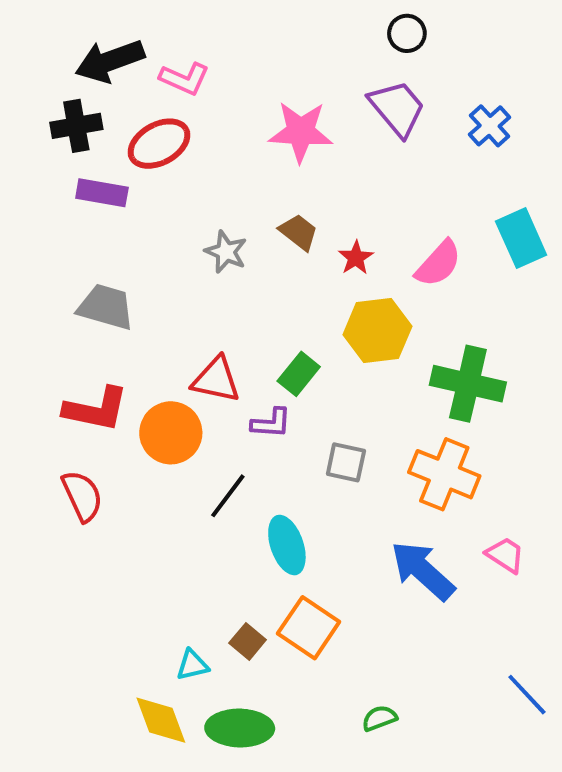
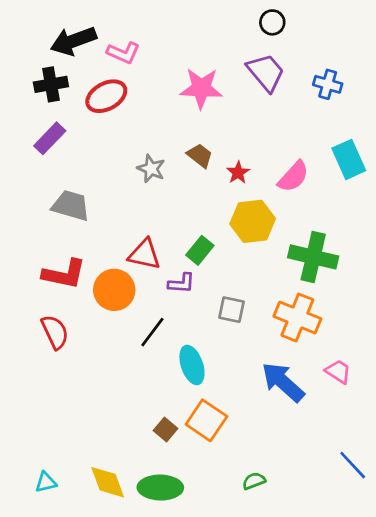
blue cross: (490, 126) -> (328, 84), turned -32
purple rectangle: (102, 193) -> (50, 138), moved, turned -56
cyan triangle: (192, 665) -> (46, 482), moved

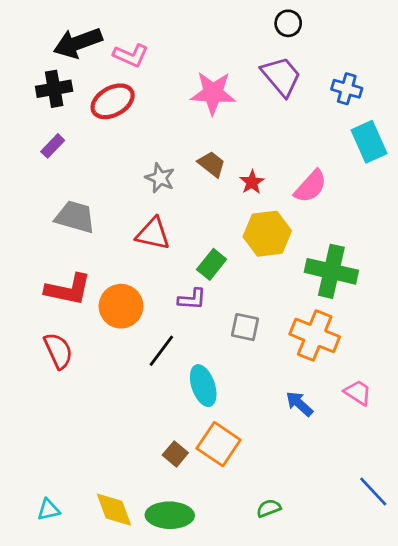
purple rectangle: (50, 138) -> (53, 146), size x0.7
cyan rectangle: (349, 159) -> (369, 142), moved
red triangle: (145, 254) -> (153, 234), moved
blue arrow: (283, 382) -> (299, 404), size x0.6

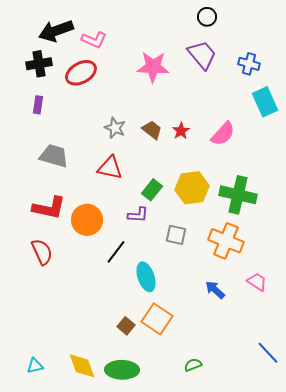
purple rectangle: (53, 146) -> (38, 105), turned -36
brown trapezoid: (212, 164) -> (152, 130), moved
yellow hexagon: (267, 234) -> (192, 188), moved

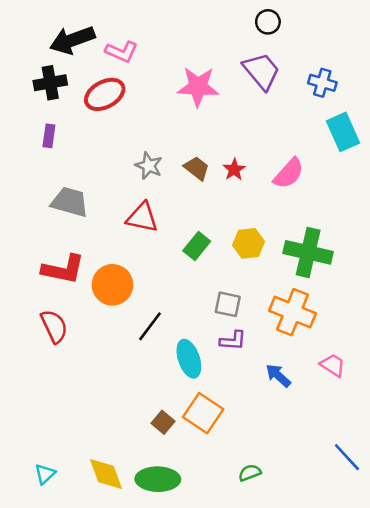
yellow hexagon: (192, 188) -> (248, 243), size x0.7
purple L-shape: (138, 215) -> (233, 341), moved
cyan triangle: (35, 366) -> (45, 474), turned -30

